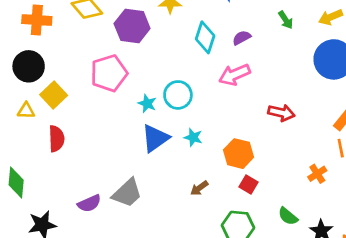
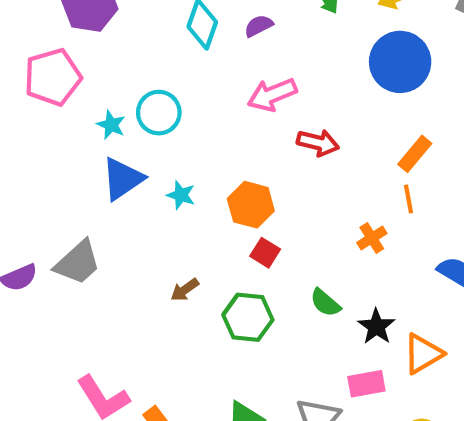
pink arrow: (234, 75) -> (272, 95), moved
cyan star: (193, 137) -> (181, 195), moved
brown arrow: (199, 188) -> (185, 290), moved

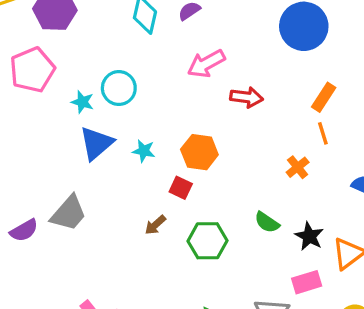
red square: (265, 253) -> (181, 188), moved

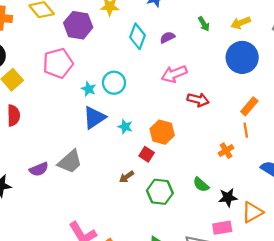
black star: (309, 236) -> (228, 197), turned 30

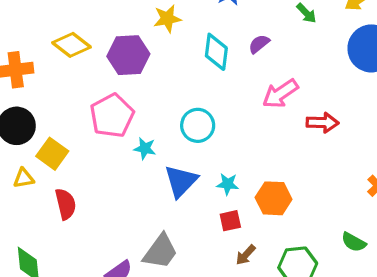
cyan star: (89, 89) -> (145, 148), moved
orange hexagon: (162, 132) -> (274, 198), moved
red square: (147, 154) -> (230, 221), moved, turned -32

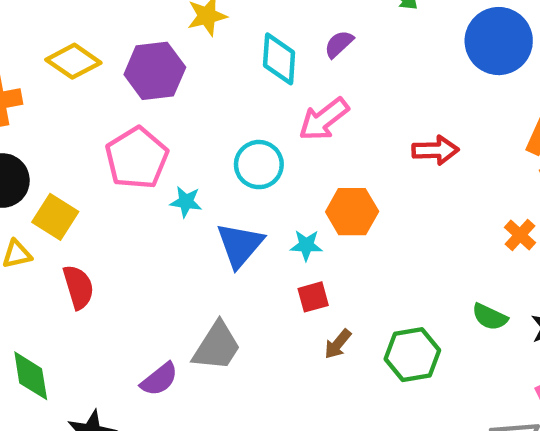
pink arrow: (280, 94) -> (324, 119), moved
orange hexagon: (274, 198) -> (352, 212), moved

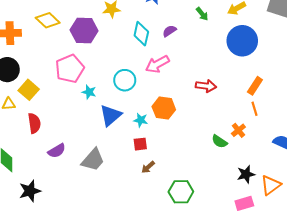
green semicircle: (490, 317) -> (219, 141), moved
green hexagon: (412, 355) -> (181, 192), moved
purple semicircle: (159, 379) -> (57, 151), moved

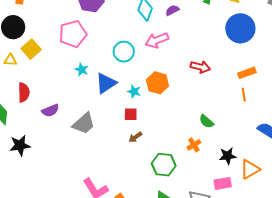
orange rectangle: (255, 86) -> (247, 73), turned 30
cyan star: (89, 92) -> (82, 70), moved
red semicircle: (34, 123) -> (24, 92), moved
orange cross: (238, 130) -> (194, 145), moved

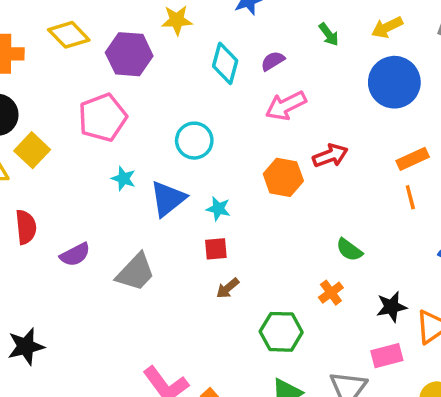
pink arrow: (157, 40) -> (286, 106), moved
red arrow: (200, 67) -> (330, 156), turned -30
orange hexagon: (158, 83) -> (283, 177), moved
black star: (20, 145) -> (26, 346), moved

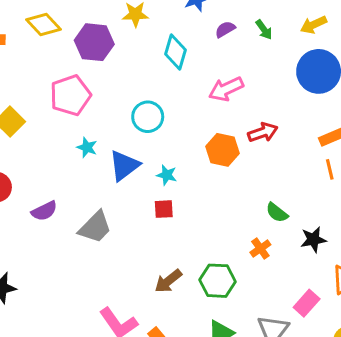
purple semicircle: (273, 61) -> (225, 29), moved
brown arrow: (228, 288) -> (168, 281), moved, size x1.4
black star: (392, 307) -> (313, 240), moved
pink rectangle: (387, 356) -> (307, 303), turned -35

